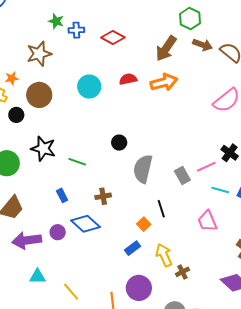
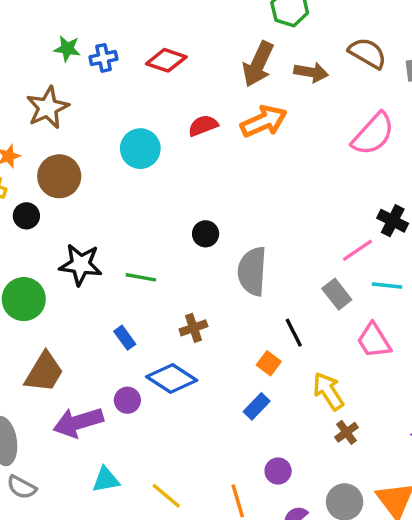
brown arrow: (203, 45) -> (311, 72), moved
gray rectangle: (182, 175) -> (337, 294), moved
yellow arrow: (164, 255) -> (328, 391), moved
purple circle: (139, 288) -> (278, 471), size x0.6

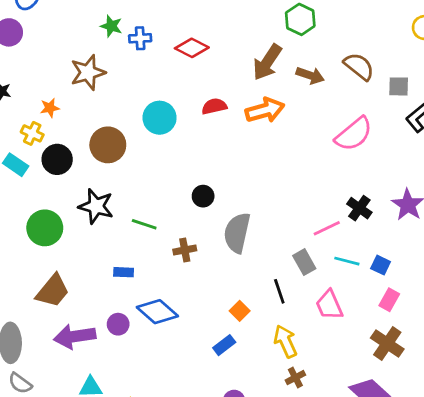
brown circle: (59, 176) -> (108, 145), moved
black circle: (26, 216) -> (57, 159), size x1.4
brown cross: (193, 328) -> (185, 250), moved
black line: (294, 333) -> (279, 291), moved
blue rectangle: (125, 338) -> (124, 272), turned -60

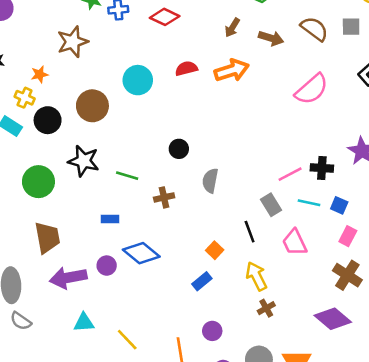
brown arrow: (267, 62) -> (232, 28), size x0.6
gray square: (399, 86) -> (351, 27), moved
black cross: (359, 208) -> (322, 168), moved, turned -30
gray semicircle: (237, 233) -> (210, 181), size x0.7
brown trapezoid: (53, 291) -> (47, 238), turned -48

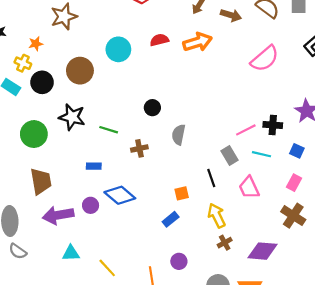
blue square: (339, 205) -> (297, 151), moved
orange square: (215, 250) -> (182, 193), turned 32
purple diamond: (333, 319) -> (263, 251), moved, turned -36

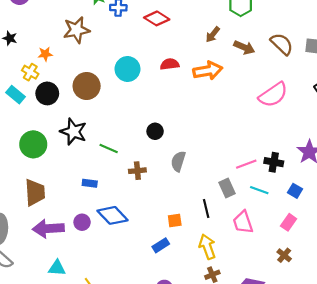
brown cross: (293, 216) -> (284, 255), size x0.6

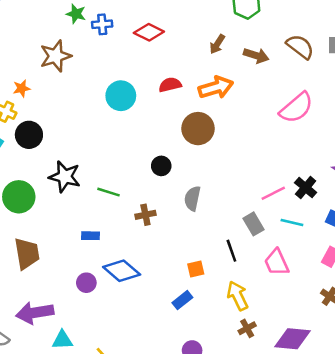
brown circle: (87, 86) -> (198, 129), moved
black cross: (274, 162) -> (306, 188), turned 36
purple arrow: (48, 228) -> (35, 313), moved

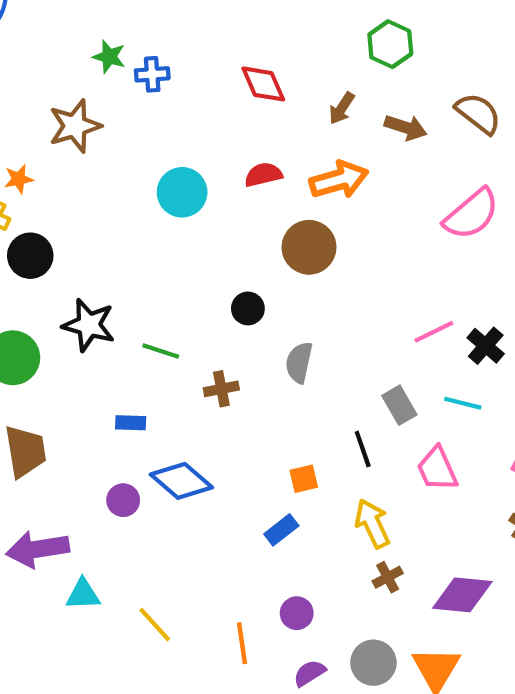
red diamond: (149, 32) -> (263, 84), moved, turned 40
pink line: (273, 193) -> (434, 332), moved

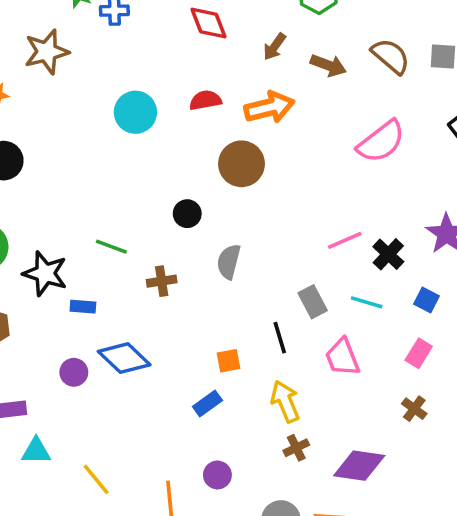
black star: (89, 325) -> (45, 273), moved

